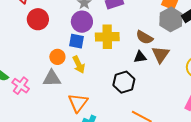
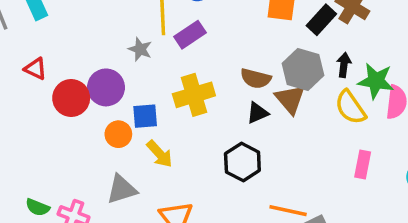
gray hexagon: (171, 19) -> (303, 69), moved
purple circle: (82, 22) -> (106, 87), moved
orange circle: (57, 57) -> (118, 134), moved

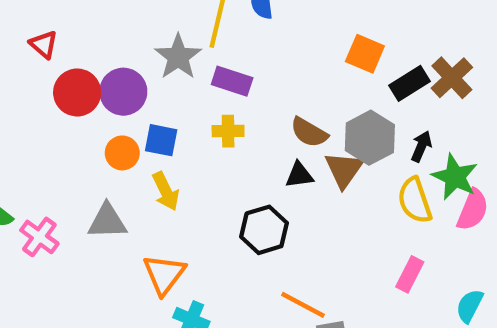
purple rectangle: (190, 35) -> (232, 81), moved, turned 36
gray star: (140, 49) -> (178, 57), size x1.5
yellow cross: (194, 95) -> (228, 131), size x0.6

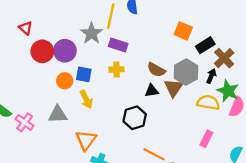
brown cross: (452, 78) -> (224, 58), moved
yellow semicircle: (415, 200) -> (208, 103), turned 120

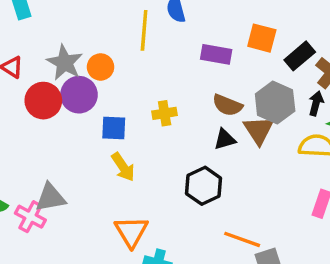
gray star: (92, 33) -> (65, 63), moved
purple rectangle: (118, 45) -> (216, 54), moved
orange circle: (65, 81) -> (101, 67), moved
gray triangle: (58, 114) -> (50, 198), moved

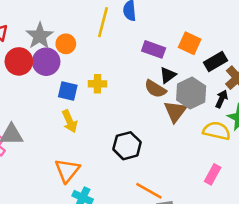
yellow cross: (165, 113) -> (97, 84), moved
black triangle: (225, 139) -> (168, 75), moved, turned -30

